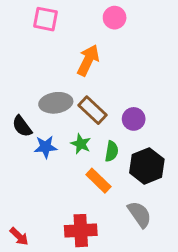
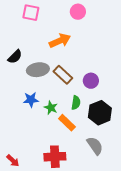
orange arrow: (88, 60) -> (60, 41), turned 40
black semicircle: (22, 126) -> (15, 57), moved, turned -98
green star: (81, 144) -> (51, 108), moved

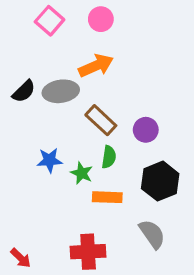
pink circle: (78, 12) -> (101, 19), moved
pink square: (31, 13) -> (50, 21), turned 30
gray ellipse: (38, 70) -> (61, 91), moved
green semicircle: (76, 103) -> (109, 157), moved
orange rectangle: (67, 123) -> (107, 197), turned -42

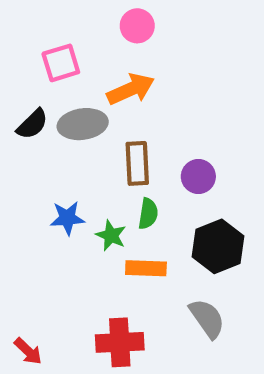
pink square: (50, 21) -> (61, 63), moved, turned 32
brown rectangle: (101, 120) -> (137, 163), turned 44

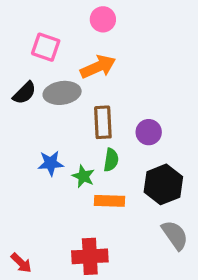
pink square: (61, 63) -> (46, 47), turned 36
gray semicircle: (207, 318) -> (175, 235), moved

